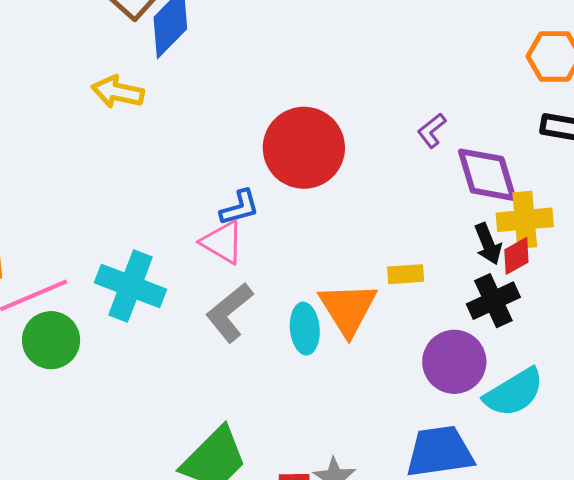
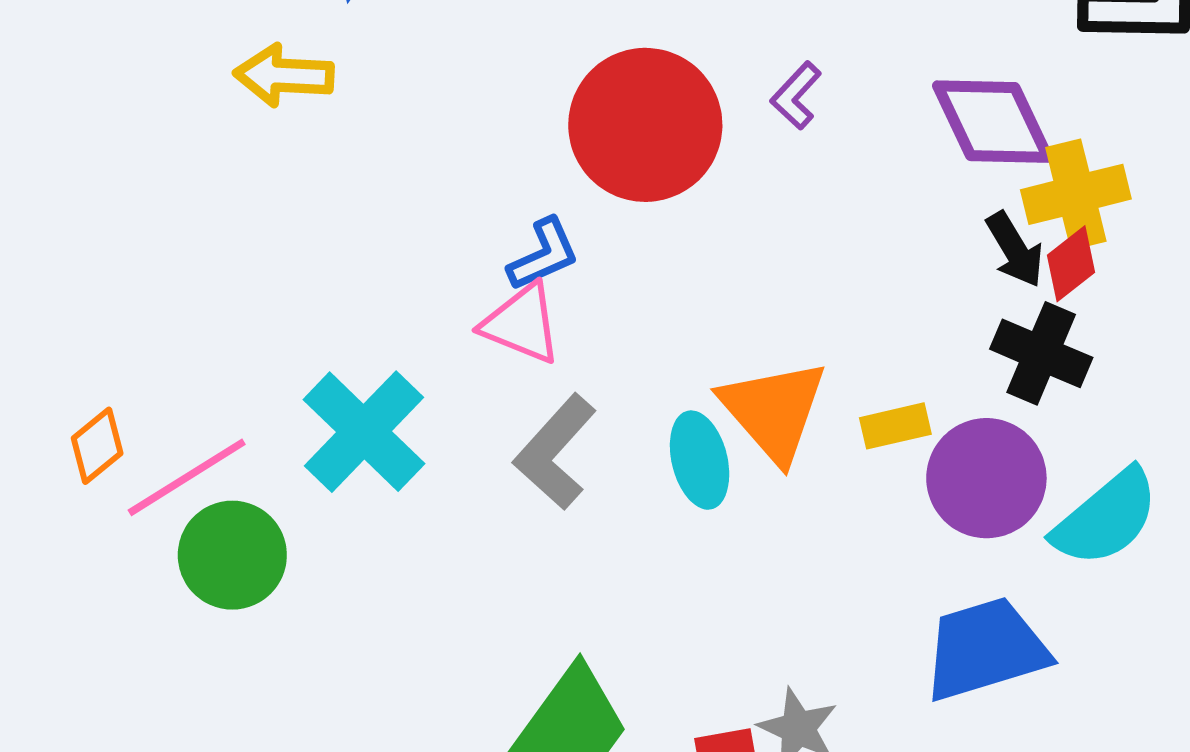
purple L-shape: (432, 130) -> (796, 96), moved
yellow rectangle: (406, 274) -> (895, 426), moved
cyan cross: (131, 286) -> (364, 432), turned 32
black cross: (493, 301) -> (1041, 353), turned -33

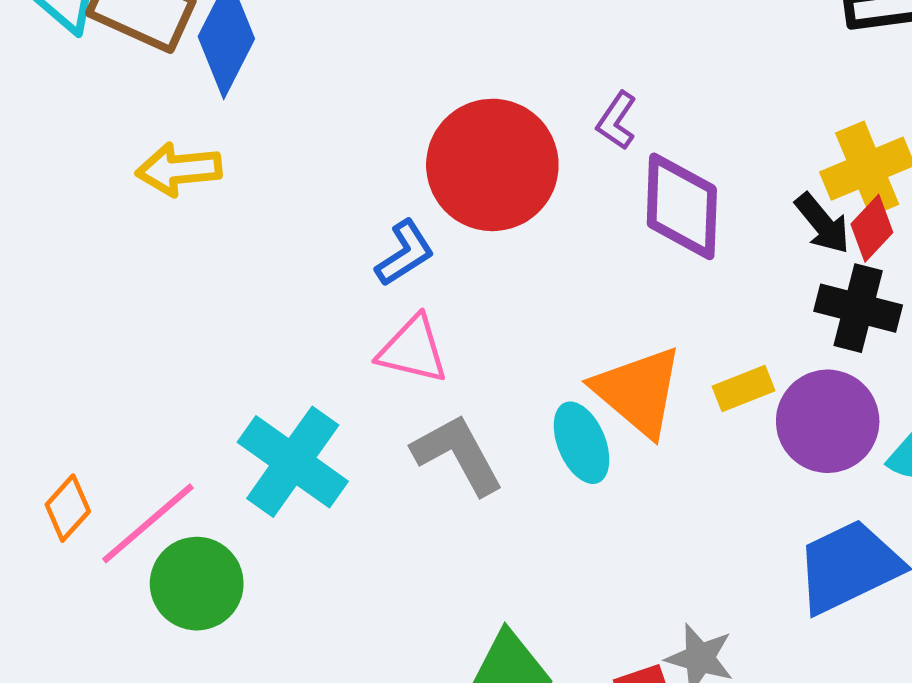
purple diamond: (993, 122) -> (682, 206), moved, turned 36
blue L-shape: (544, 255) -> (405, 253), moved
gray L-shape: (555, 452) -> (458, 454), turned 118

